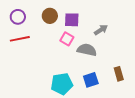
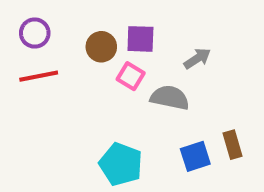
brown circle: (50, 16) -> (101, 47), moved
blue square: (91, 80) -> (195, 156), moved
cyan pentagon: (62, 84) -> (121, 164), turned 30

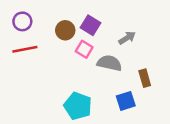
purple square: (140, 39) -> (90, 25), turned 30
brown rectangle: (232, 145) -> (145, 78), moved

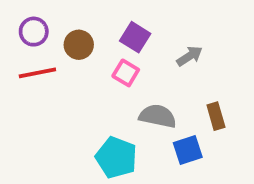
brown circle: (65, 30) -> (79, 45), moved
gray semicircle: (109, 63) -> (158, 116), moved

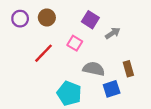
purple square: (135, 37) -> (90, 20), moved
brown circle: (79, 45) -> (47, 18), moved
red line: (37, 73) -> (44, 53), moved, turned -35

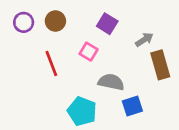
gray arrow: (113, 33) -> (144, 40), moved
red line: (44, 53) -> (51, 63), turned -65
brown rectangle: (128, 69) -> (160, 65), moved, size x1.5

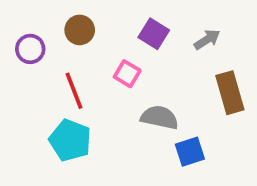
purple circle: (24, 22) -> (30, 49), moved
gray arrow: (144, 40) -> (207, 39), moved
cyan pentagon: (82, 111) -> (70, 140), moved

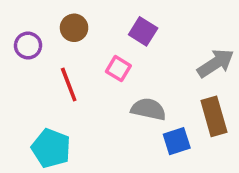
gray arrow: (207, 39) -> (216, 63), moved, size x1.5
brown rectangle: (230, 93) -> (214, 116), moved
cyan pentagon: (70, 140) -> (51, 148), moved

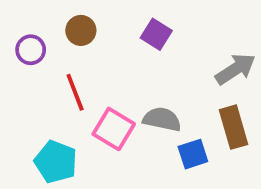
pink square: (118, 69) -> (114, 129), moved, size x1.5

